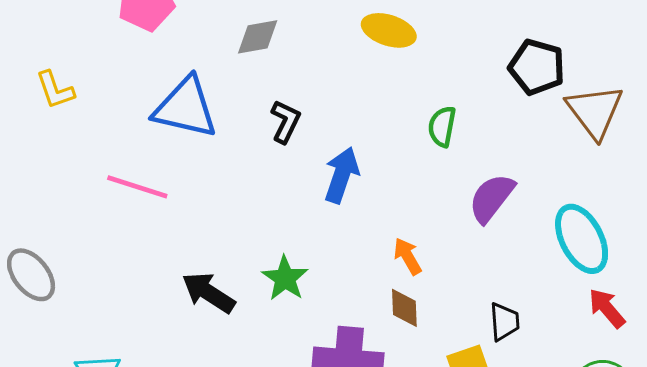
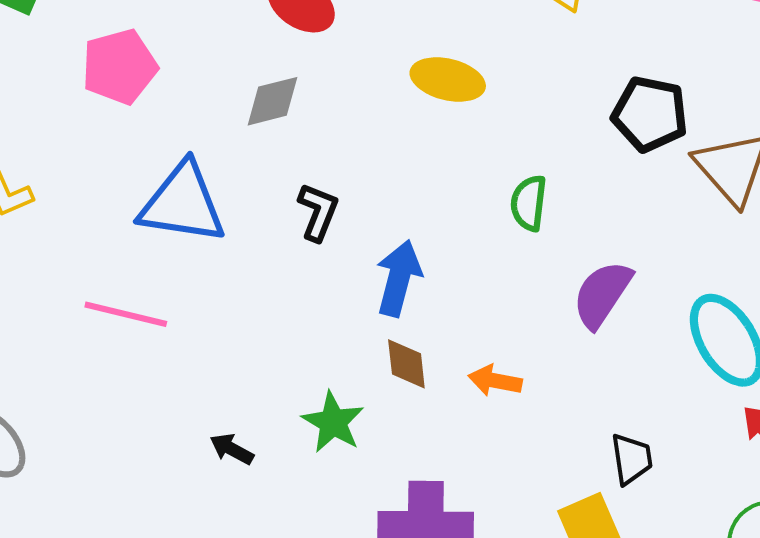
orange arrow: (408, 256) -> (495, 381), turned -45
black arrow: (209, 293) -> (232, 449), size x0.6
brown diamond: (404, 308) -> (406, 364), moved

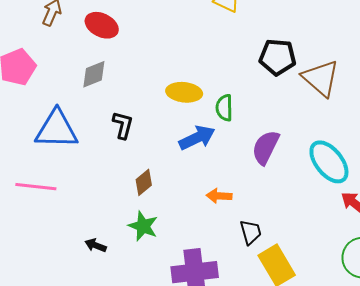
yellow ellipse: (448, 79) -> (184, 92), moved
blue arrow: (399, 278) -> (197, 138), moved, turned 57
brown diamond: (406, 364) -> (144, 182), moved, turned 64
black trapezoid: (632, 459) -> (251, 232), moved

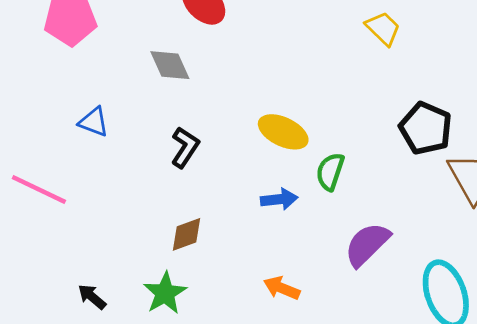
gray diamond: (94, 74) -> (170, 65), turned 68
blue triangle: (57, 129) -> (94, 122), size x0.5
blue arrow: (197, 138) -> (279, 199), size x0.7

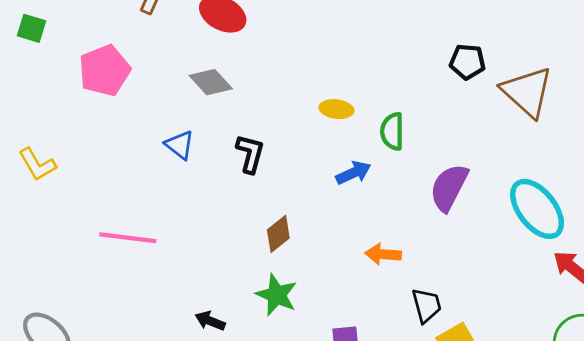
blue triangle: (94, 122) -> (180, 145), moved, turned 36
black pentagon: (426, 128) -> (467, 62), size x0.7
yellow ellipse: (283, 132) -> (336, 109), size x0.7

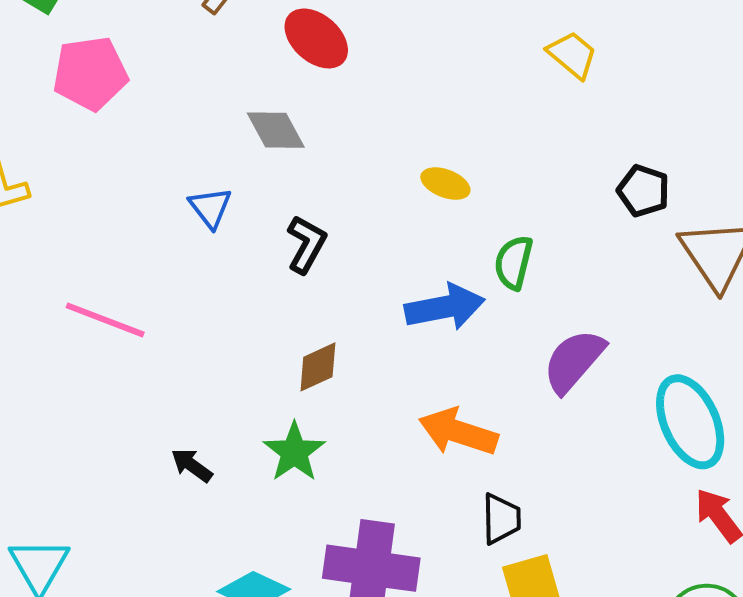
pink pentagon: (104, 71) -> (90, 73), moved
yellow ellipse: (336, 109) -> (445, 184), moved
blue arrow: (353, 173) -> (445, 307), size x1.5
orange arrow: (383, 254) -> (458, 432), size x1.5

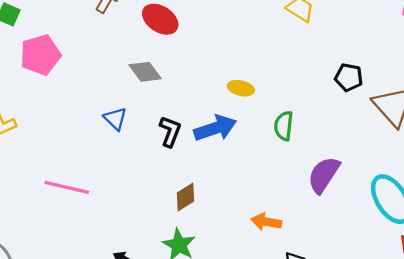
blue arrow: (445, 307) -> (215, 128), moved
orange arrow: (458, 432) -> (266, 222), size x0.7

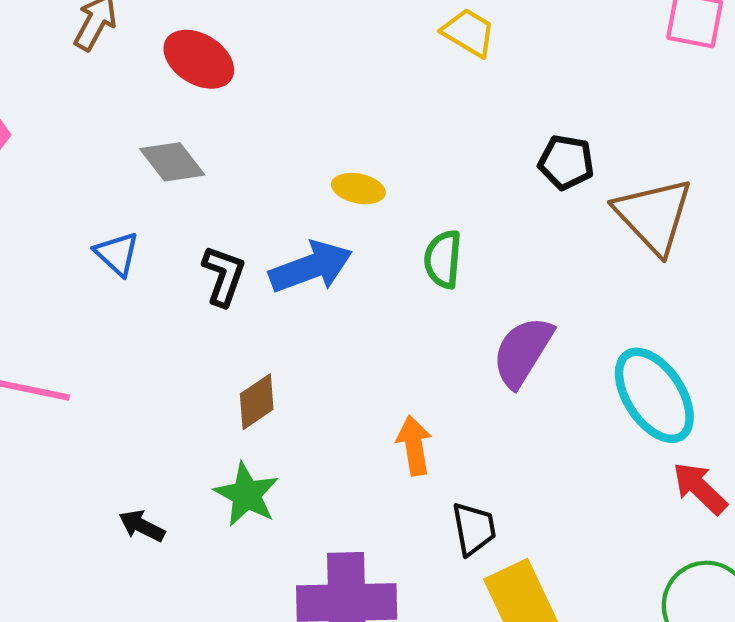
orange arrow: (266, 222) -> (414, 445), turned 72

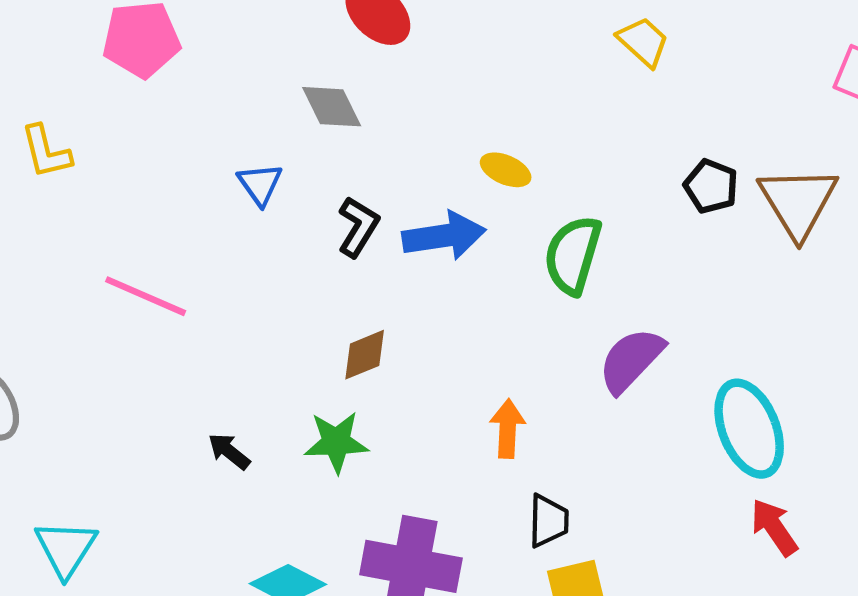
brown triangle: (654, 216) -> (798, 202), moved
green semicircle: (443, 259) -> (573, 255), size x1.4
green star: (247, 494) -> (336, 442), turned 30

